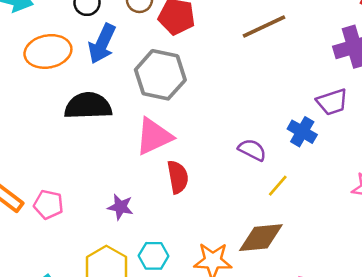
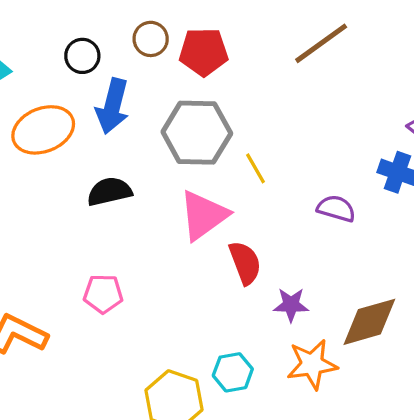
black semicircle: (88, 106) -> (109, 192), size x0.7
yellow line: (278, 186) -> (255, 168), moved, turned -60
pink pentagon: (49, 204) -> (103, 294), moved
purple star: (120, 207) -> (291, 305), moved

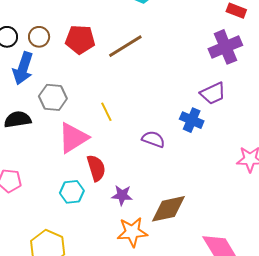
brown circle: (151, 39) -> (39, 37), moved
brown line: (321, 43) -> (125, 46), moved
gray hexagon: (197, 133) -> (53, 97), moved, size x0.7
cyan hexagon: (233, 372) -> (72, 192), moved

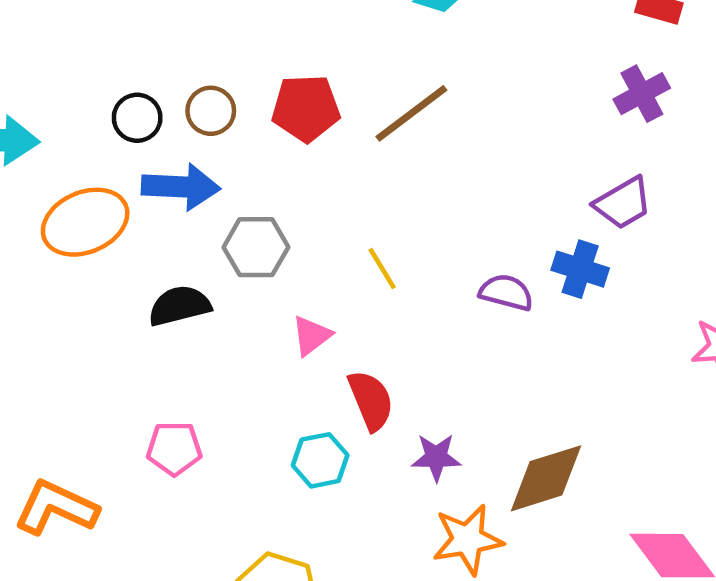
purple cross: (225, 47) -> (642, 94), size x0.7
blue arrow: (23, 68) -> (181, 187), turned -100
pink triangle: (73, 138) -> (311, 336), size x0.6
purple semicircle: (153, 139) -> (506, 292), moved

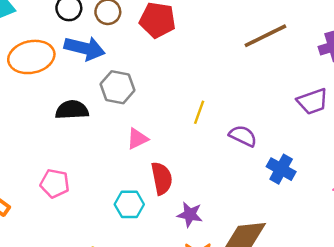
brown line: (411, 113) -> (265, 36), moved
yellow line: (382, 268) -> (199, 112), moved, turned 40
blue cross: (580, 269) -> (281, 169), moved

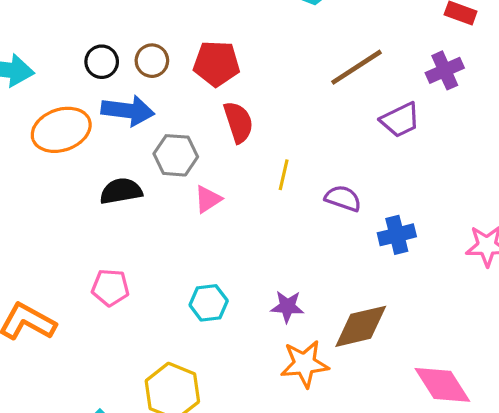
purple trapezoid: (313, 101) -> (400, 120), moved
pink triangle: (137, 139) -> (208, 199), moved
blue cross: (281, 169) -> (397, 235), turned -36
red semicircle: (162, 178) -> (238, 122), moved

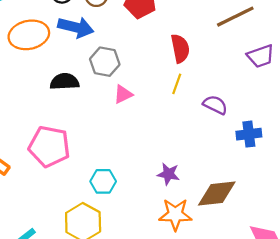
red semicircle: (238, 122) -> (180, 48), moved
pink pentagon: (110, 288) -> (49, 146), size x1.6
cyan hexagon: (209, 303) -> (103, 181), moved

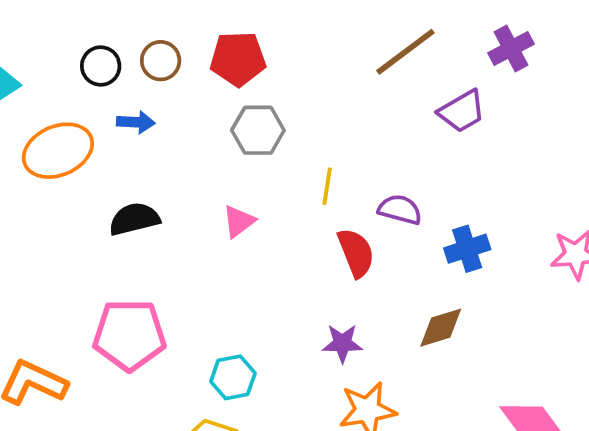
blue arrow: (76, 27) -> (136, 122), size x0.6
red semicircle: (180, 48) -> (356, 253), moved
gray hexagon: (105, 62) -> (258, 130), moved
brown diamond: (217, 193) -> (441, 328), moved, size x0.7

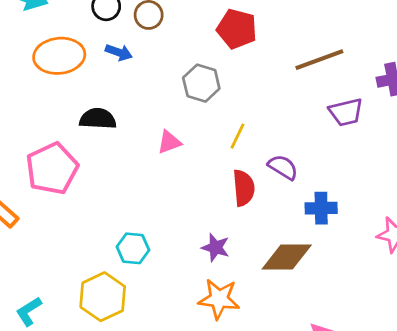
red pentagon: (238, 59) -> (237, 29), moved
brown diamond: (441, 328) -> (287, 257), size x1.4
pink pentagon: (129, 335) -> (52, 169), moved, turned 30

